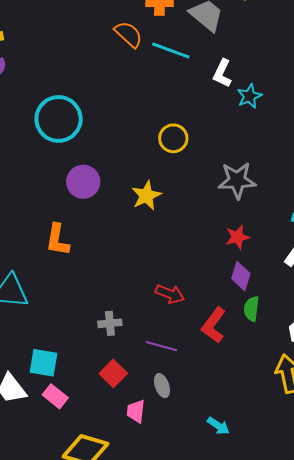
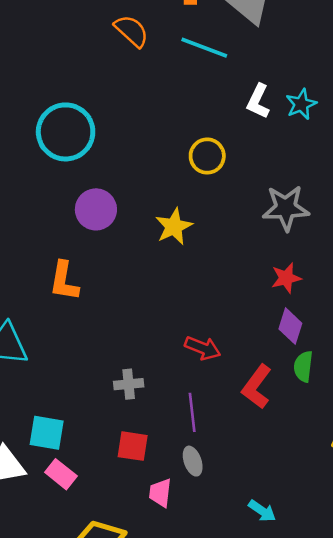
orange semicircle: (128, 34) -> (131, 31), moved
white L-shape: (222, 73) -> (258, 101), moved
purple line: (161, 346) -> (192, 412), turned 68
red square: (113, 373) -> (133, 446), turned -36

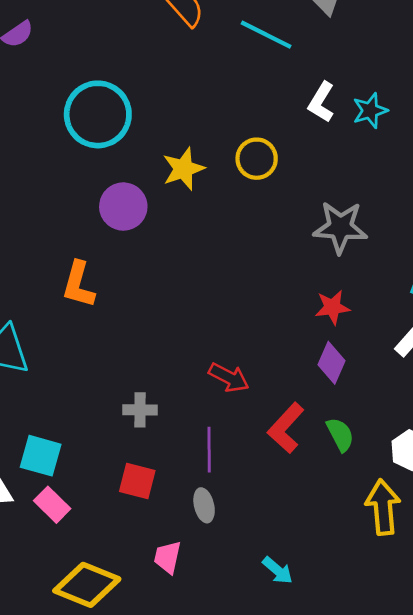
yellow star: (174, 227) -> (183, 169), moved
green semicircle: (303, 366) -> (340, 435), moved, turned 140
pink trapezoid: (160, 493) -> (167, 557), moved

